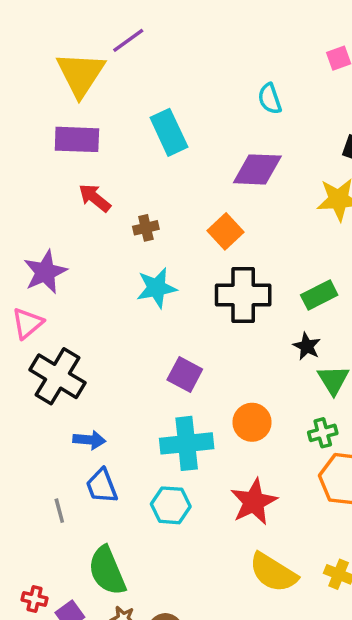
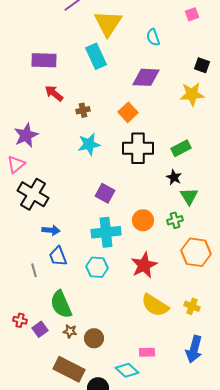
yellow triangle: (81, 74) -> (108, 23), moved
green cross: (323, 433) -> (175, 220), moved

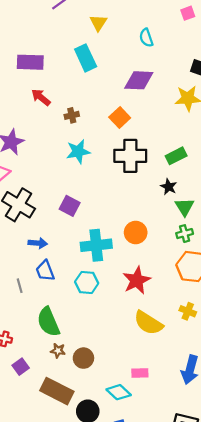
yellow triangle: (108, 23) -> (98, 23), size x0.6
purple square: (105, 193) -> (70, 206), moved
green cross: (175, 220) -> (185, 234), moved
yellow cross: (192, 306) -> (188, 311), moved
purple square: (40, 329) -> (21, 367), moved

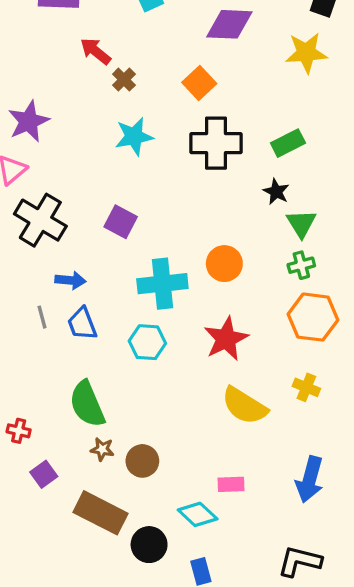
red arrow: (41, 97) -> (96, 51), moved
brown cross: (72, 115) -> (124, 80), turned -32
gray line: (20, 286) -> (42, 317), moved

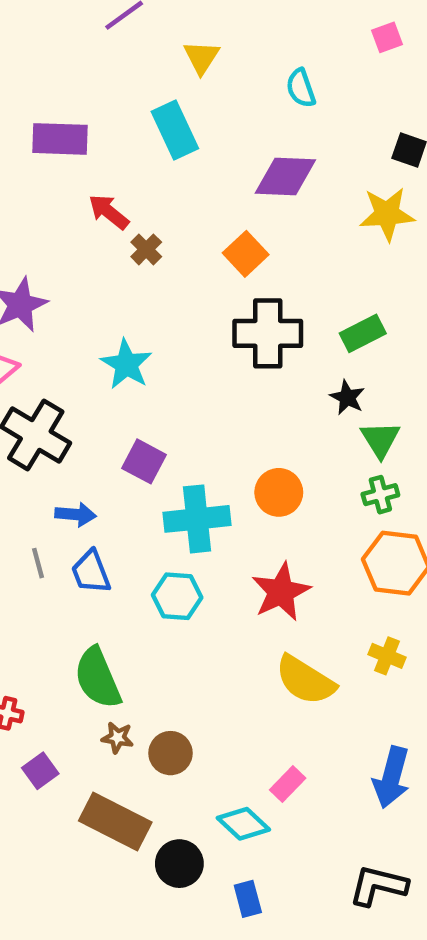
cyan star: (134, 136) -> (126, 364), moved, turned -30
purple square: (121, 222) -> (144, 461), moved
pink rectangle: (231, 484) -> (288, 784), turned -44

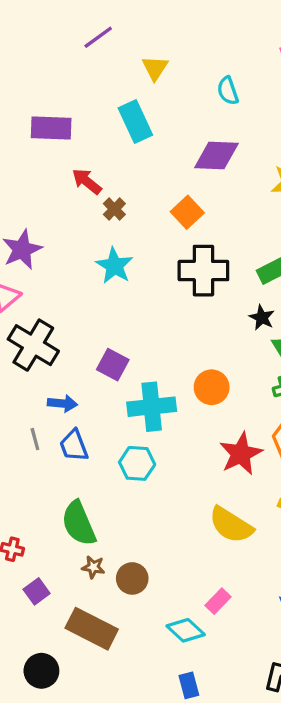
cyan star: (126, 364) -> (114, 266), moved
red star: (281, 592) -> (241, 454), moved
black circle: (179, 864) -> (41, 671), moved

